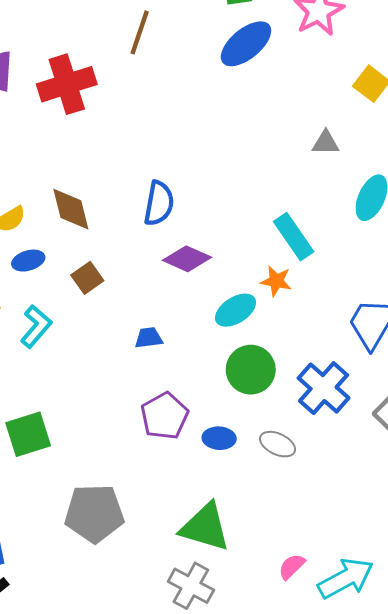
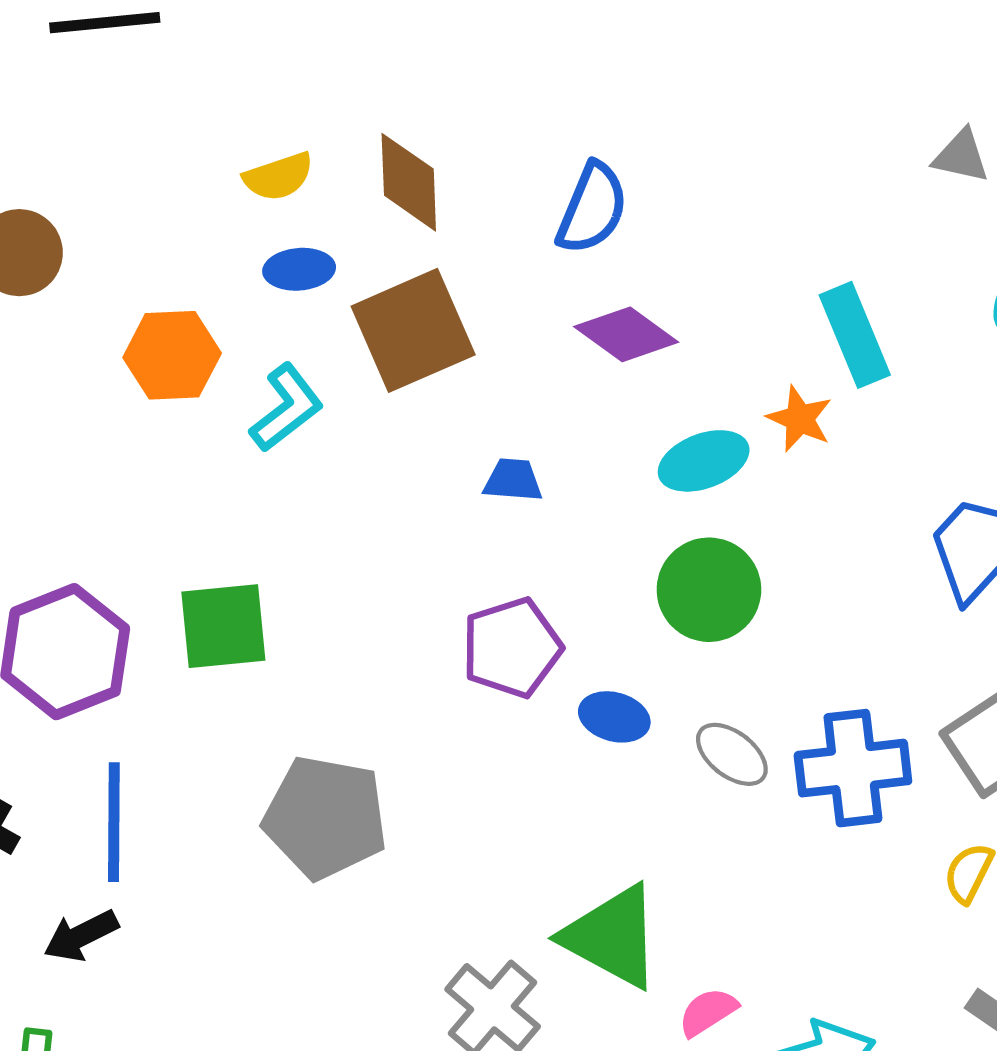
brown square: (87, 278) -> (413, 330), size x1.8
blue cross: (324, 388) -> (853, 768), moved, turned 30
green triangle: (205, 527) -> (612, 937), moved

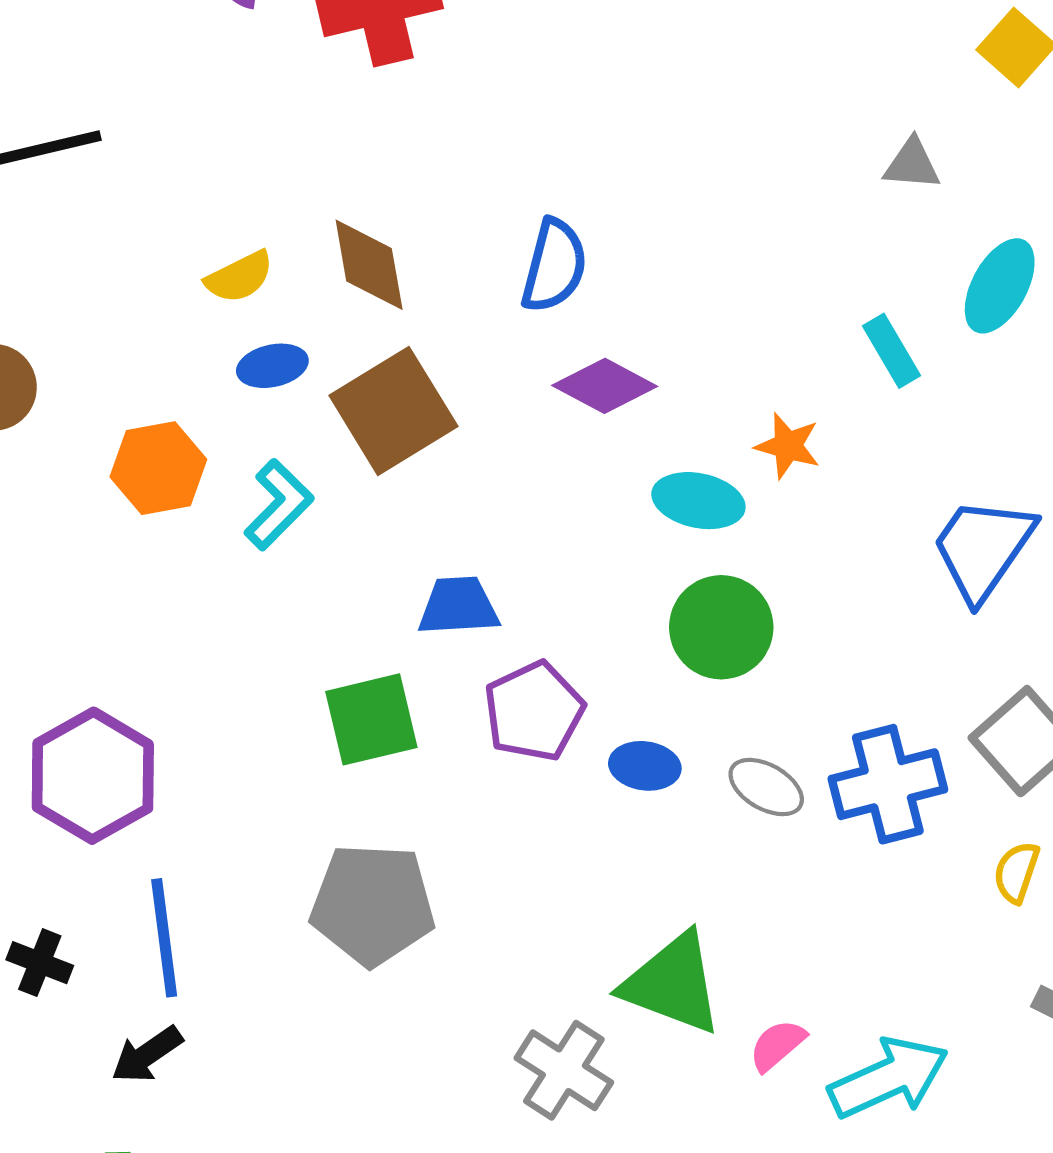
cyan rectangle: (855, 335) -> (891, 351), moved, size x0.7
cyan ellipse: (704, 461) -> (698, 501), turned 40
blue trapezoid: (513, 480) -> (458, 606), moved, size x1.4
green square: (223, 626) -> (371, 719), moved

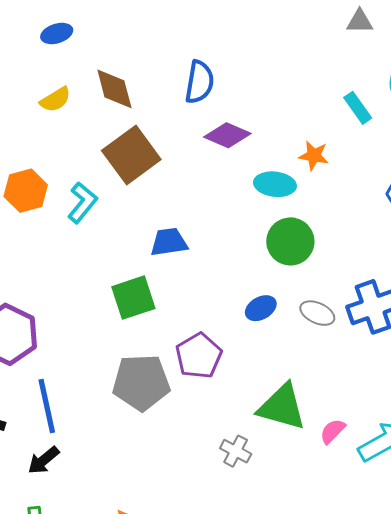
blue ellipse: (272, 366) -> (57, 34), moved
purple pentagon: (534, 711) -> (199, 356), moved
blue ellipse: (645, 766) -> (261, 308), turned -32
gray cross: (564, 1070) -> (236, 451), size x0.7

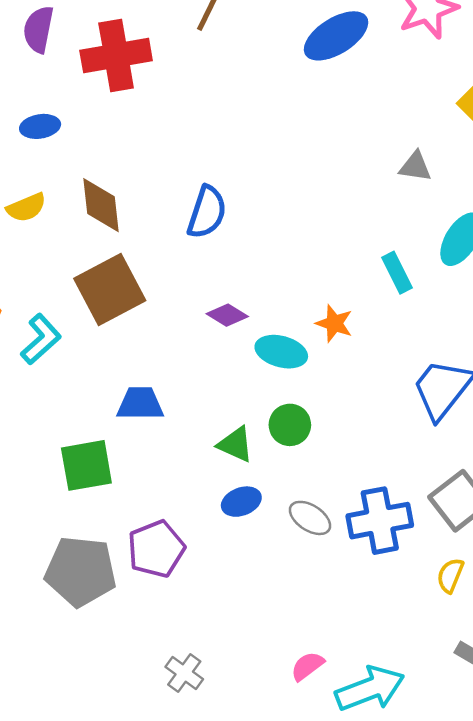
purple diamond: (227, 135) -> (227, 315), moved, size x0.7
green circle: (290, 241) -> (290, 425), size x0.7
green triangle: (282, 407) -> (235, 444), moved, size x0.6

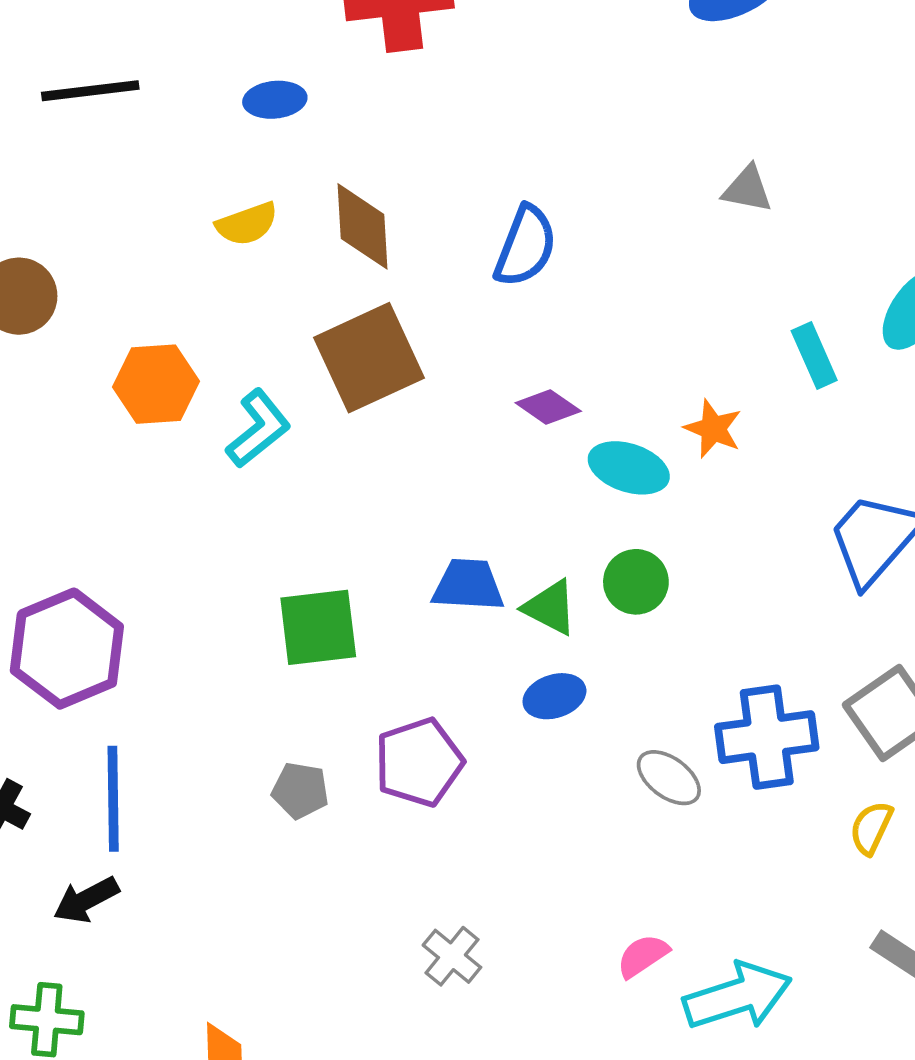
gray triangle: (415, 167) -> (747, 189), moved
blue trapezoid: (140, 404) -> (468, 585), moved
gray ellipse: (310, 518) -> (669, 778), moved
gray pentagon: (81, 571) -> (300, 790), size x0.5

